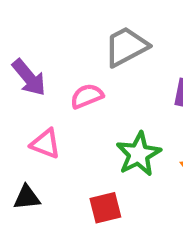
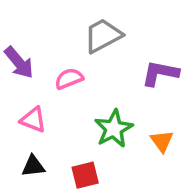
black triangle: (27, 197) -> (33, 166), moved

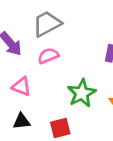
gray trapezoid: (103, 36) -> (47, 24), moved

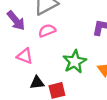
black triangle: (21, 121) -> (37, 83), moved

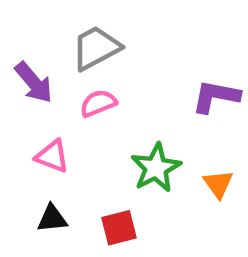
black triangle: (37, 83) -> (52, 219), moved

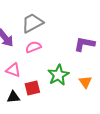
red square: (119, 228) -> (32, 88), moved

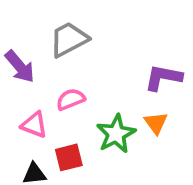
pink semicircle: (33, 47) -> (71, 99), moved
orange triangle: (85, 82) -> (156, 123), moved

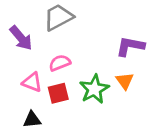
red square: (69, 157) -> (58, 93), moved

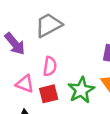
pink semicircle: (60, 63) -> (50, 66), turned 120

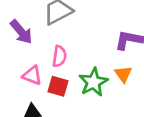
red square: (49, 94) -> (58, 86), turned 30

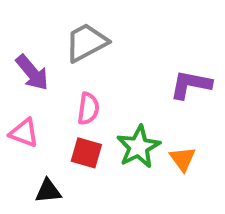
orange triangle: (123, 74) -> (183, 159), moved
pink triangle: (32, 75) -> (24, 133), moved

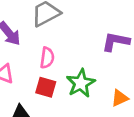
orange triangle: (183, 159) -> (120, 98), moved, turned 42

